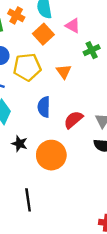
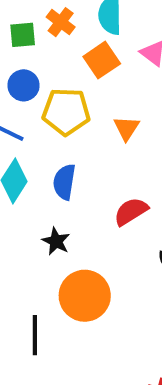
blue semicircle: (44, 107) -> (64, 182), moved
black star: (19, 144) -> (56, 241), moved
orange circle: (51, 155) -> (85, 296), moved

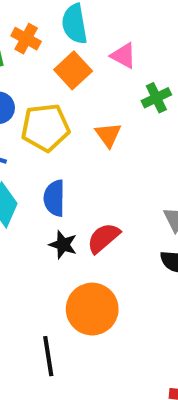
red semicircle: (131, 211) -> (103, 238), moved
black star: (56, 241) -> (63, 245), moved

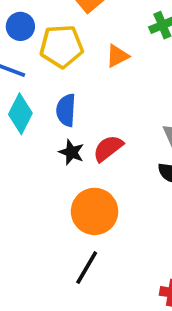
orange triangle: (108, 135) -> (117, 56), turned 35
black line: (48, 356) -> (87, 268), moved, turned 36

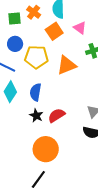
orange triangle: (117, 56) -> (67, 65), size x1.5

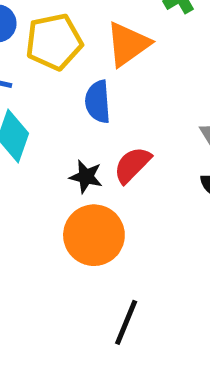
blue semicircle: (36, 92) -> (98, 102), moved
orange circle: (46, 149) -> (94, 235), moved

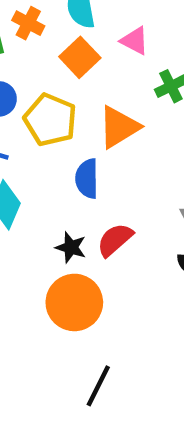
yellow pentagon: (54, 42) -> (50, 120), turned 30

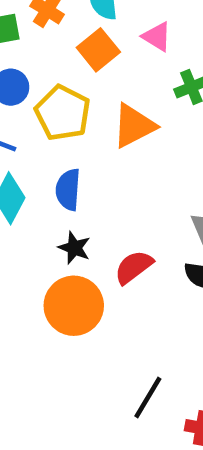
blue semicircle: (87, 179) -> (68, 190), moved
red semicircle: (115, 240) -> (134, 267), moved
black line: (98, 386) -> (148, 398), moved

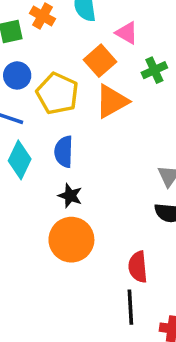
orange square: (98, 50) -> (100, 61), moved
red semicircle: (134, 267) -> (138, 267), moved, turned -56
black line: (148, 398) -> (130, 307), turned -32

